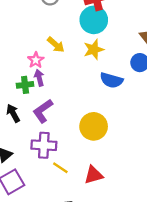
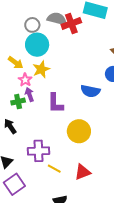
cyan circle: (94, 20) -> (37, 45), moved
yellow arrow: (56, 45) -> (16, 63), moved
yellow star: (94, 49) -> (41, 69), moved
purple L-shape: (43, 111) -> (55, 103), moved, turned -50

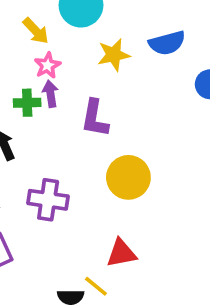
yellow star: (41, 69) -> (114, 55), moved
blue semicircle: (90, 91) -> (167, 43), moved, turned -36
yellow line: (54, 169) -> (96, 286), moved

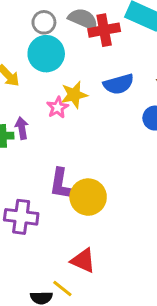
pink star: (47, 65) -> (58, 107), moved
purple L-shape: (95, 118) -> (61, 184), moved
red triangle: (121, 253) -> (83, 261), turned 36

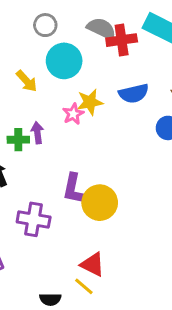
gray circle: (44, 22) -> (45, 25), moved
yellow line: (62, 288) -> (84, 286), moved

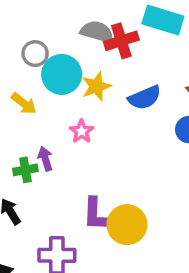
gray circle: (45, 25) -> (35, 54), moved
yellow star: (90, 102) -> (96, 86), moved

